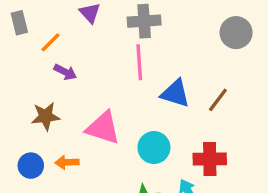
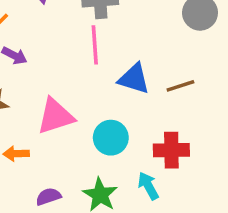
brown line: (218, 100) -> (180, 86), turned 35
pink triangle: (103, 128) -> (55, 116), turned -36

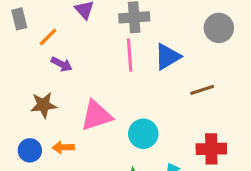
blue triangle: (134, 79) -> (167, 57), moved, turned -48
red cross: (171, 150) -> (211, 149), moved

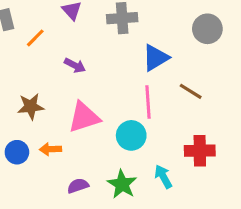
pink line: (130, 55) -> (148, 102), moved
purple arrow: (62, 64) -> (75, 65), moved
brown line: (202, 90) -> (191, 91), turned 50

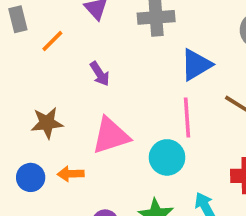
purple arrow: (75, 65) -> (100, 74), turned 30

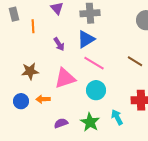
orange line: (52, 41) -> (33, 26), turned -48
blue triangle: (196, 65) -> (86, 39), moved
pink line: (187, 117) -> (94, 63), moved, turned -55

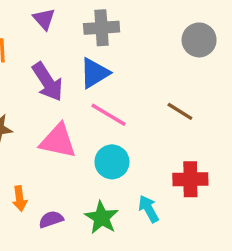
purple arrow: (59, 44) -> (48, 82), size x1.6
pink triangle: (65, 78) -> (58, 141), turned 30
orange arrow: (43, 99) -> (20, 198), moved, turned -96

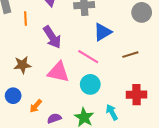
blue triangle: (95, 73) -> (103, 32), moved
brown line: (180, 111) -> (130, 55), turned -49
orange arrow: (20, 198) -> (36, 106), turned 48

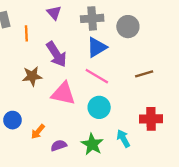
gray circle: (142, 12) -> (128, 27), moved
blue triangle: (103, 32) -> (97, 47), moved
brown star: (22, 65) -> (32, 76), moved

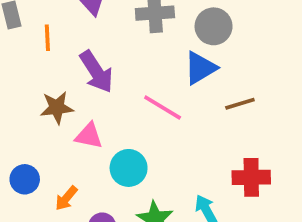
blue triangle: (97, 47) -> (200, 68), moved
pink triangle: (63, 94) -> (89, 136), moved, size x0.7
cyan circle: (99, 107) -> (129, 168), moved

